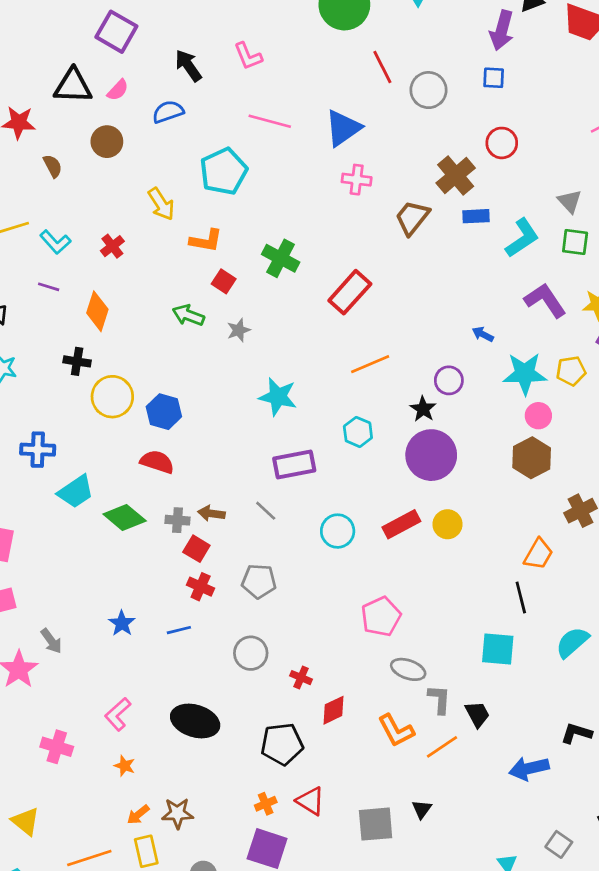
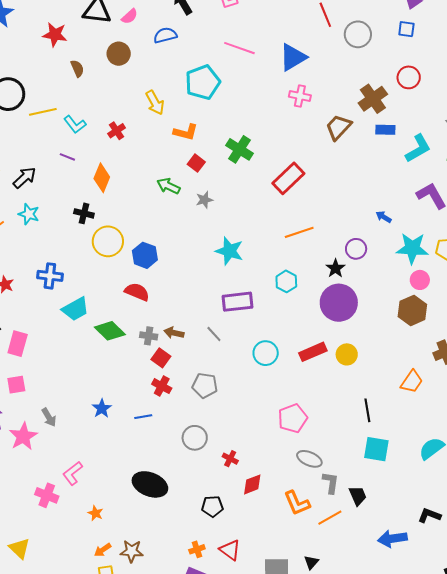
black line: (521, 598) -> (367, 410), moved
pink L-shape: (118, 714) -> (73, 473), moved
black pentagon: (282, 744) -> (212, 506), size x0.7

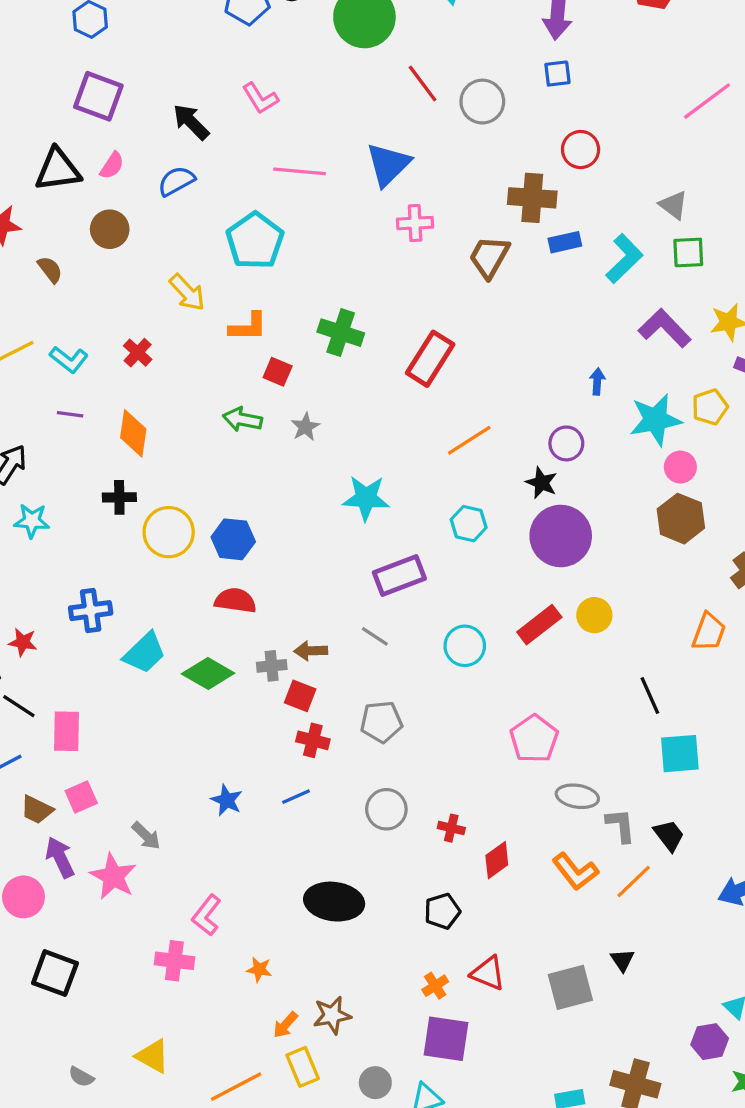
brown cross: (373, 99) -> (532, 198), turned -36
blue arrow: (384, 217) -> (597, 381), turned 77

